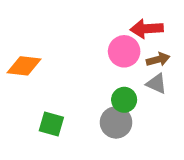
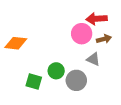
gray triangle: (156, 84) -> (93, 59), moved
green circle: (124, 100) -> (56, 71), moved

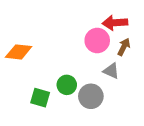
brown arrow: (104, 39) -> (124, 47), turned -48

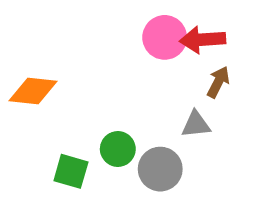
pink circle: (97, 40) -> (165, 37), moved
gray triangle: (111, 71) -> (196, 124), turned -30

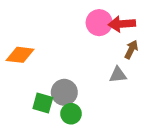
green circle: (118, 149) -> (71, 114), moved
gray circle: (160, 169) -> (64, 92), moved

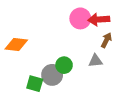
green circle: (71, 114) -> (64, 65), moved

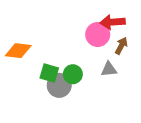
pink circle: (80, 18) -> (98, 34), moved
green square: (35, 84) -> (49, 73), moved

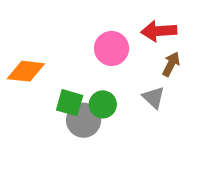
pink circle: (98, 34) -> (112, 48), moved
gray triangle: (109, 69) -> (154, 97), turned 49

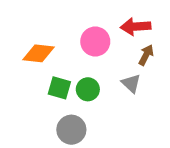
orange diamond: (26, 71) -> (39, 53), moved
gray circle: (84, 120) -> (71, 130), moved

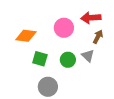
green circle: (88, 89) -> (68, 60), moved

